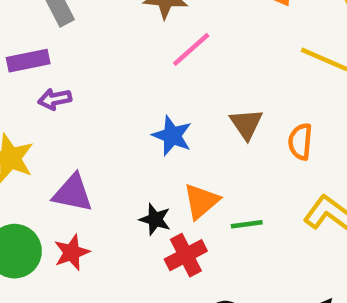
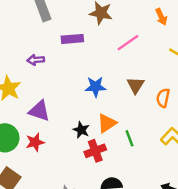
pink line: (191, 49) -> (128, 43), moved
purple rectangle: (28, 61) -> (72, 39), moved
blue star: (172, 136) -> (96, 87), turned -30
green line: (247, 224) -> (129, 138), turned 70

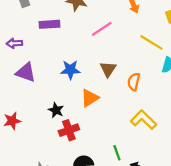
purple triangle: (39, 111) -> (26, 72), moved
orange triangle: (107, 123) -> (90, 98), moved
green line: (129, 138) -> (117, 153), moved

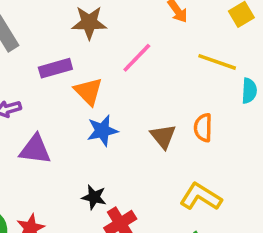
brown triangle: (108, 69) -> (163, 136), moved
orange triangle: (90, 98) -> (88, 91), moved, turned -30
yellow L-shape: (144, 120) -> (201, 197), moved

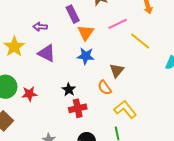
yellow line: (217, 62) -> (140, 41), moved
purple rectangle: (55, 68) -> (73, 14), turned 60
orange semicircle: (203, 128) -> (105, 88), moved, turned -56

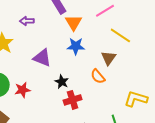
yellow line: (140, 41) -> (120, 35), moved
purple triangle: (47, 53) -> (42, 58), moved
yellow L-shape: (125, 109) -> (136, 99), moved, turned -30

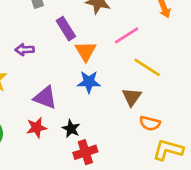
orange semicircle: (98, 76) -> (150, 123), moved, turned -35
red star: (22, 90) -> (37, 128), moved

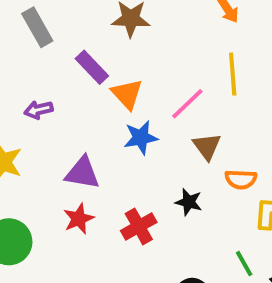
pink line: (127, 35) -> (187, 104), moved
yellow line: (147, 67) -> (233, 74), moved, turned 64
black star: (71, 129) -> (189, 202), moved
red cross: (85, 152) -> (139, 226), moved

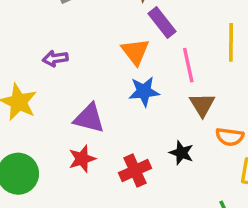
purple rectangle: (92, 67) -> (162, 23), moved
pink line: (187, 104) -> (188, 65), turned -64

